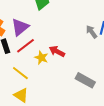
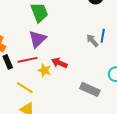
purple triangle: (20, 27) -> (37, 39), moved
red line: (25, 46) -> (28, 60), turned 30

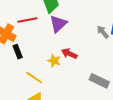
purple triangle: (37, 39) -> (58, 24), moved
red line: (28, 60) -> (27, 20), moved

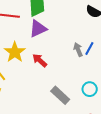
yellow star: (54, 61) -> (15, 52), moved, size x1.5

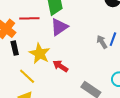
red arrow: (40, 60) -> (60, 66), moved

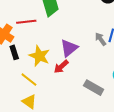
purple triangle: (59, 27) -> (69, 48), moved
red arrow: (60, 66) -> (61, 67), turned -70

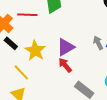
black rectangle: (14, 52) -> (11, 43), turned -40
red arrow: (61, 67) -> (65, 65), moved, turned 84

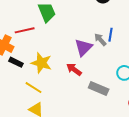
purple triangle: (66, 47) -> (83, 48), moved

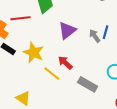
purple triangle: (83, 48) -> (67, 30), moved
yellow line: (33, 88) -> (52, 73), moved

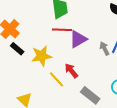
red line: (20, 18) -> (62, 30), moved
yellow star: (34, 53) -> (42, 56), turned 30

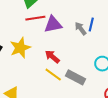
purple triangle: (78, 39) -> (53, 24), turned 30
yellow line: (57, 79) -> (53, 75), moved

